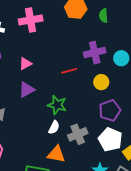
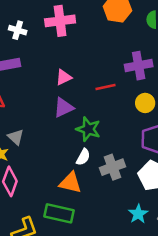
pink triangle: (25, 64) -> (64, 77), moved
purple triangle: (27, 90) -> (64, 108), moved
orange triangle: (56, 154) -> (70, 183), moved

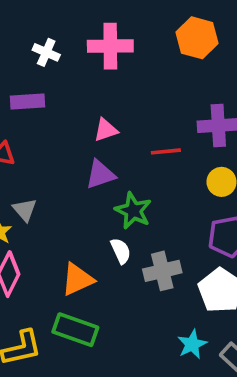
white semicircle: (83, 157) -> (121, 251), turned -60
orange triangle: (70, 183) -> (77, 279), moved, turned -45

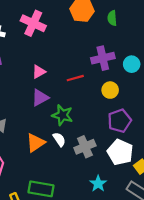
pink cross: (110, 46) -> (33, 23), turned 35
orange triangle: (77, 279) -> (36, 143), moved
cyan star: (192, 344) -> (98, 184), moved

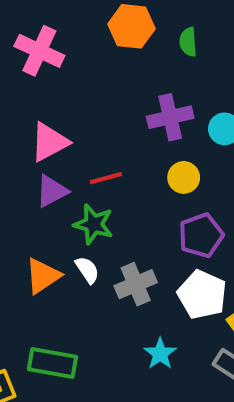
pink triangle: (39, 72) -> (49, 142), size x1.5
red line: (75, 78) -> (106, 178), moved

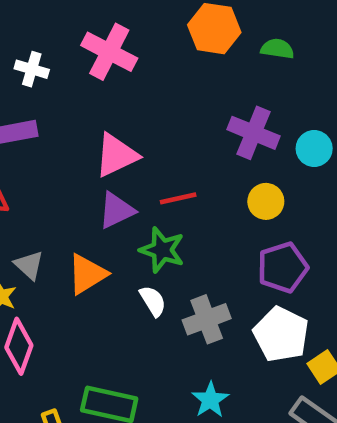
green semicircle: (188, 42) -> (277, 49), turned 100
purple cross: (170, 117) -> (254, 133), turned 33
orange triangle: (43, 276) -> (87, 274), moved
cyan star: (160, 354) -> (210, 400), moved

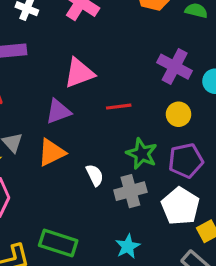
purple triangle: (116, 210) -> (58, 112), moved
green star: (162, 250) -> (142, 154), moved

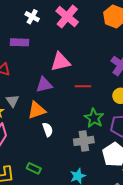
white semicircle: (95, 175) -> (48, 130), moved
green rectangle: (58, 243) -> (34, 168), size x0.6

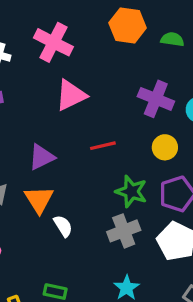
pink triangle: (60, 62) -> (71, 95), moved
orange triangle: (37, 110) -> (39, 200), turned -30

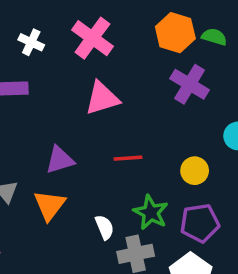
green semicircle: (172, 39) -> (214, 37), moved
purple cross: (156, 99) -> (190, 84), moved
white semicircle: (63, 226) -> (104, 227), moved

